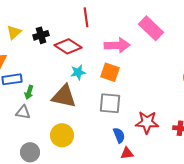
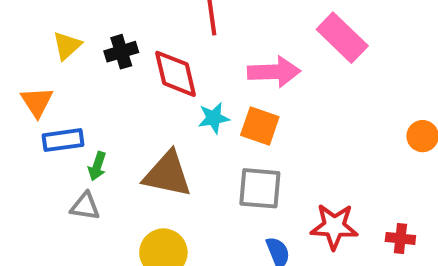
red diamond: (68, 46) -> (175, 74), turned 44
cyan star: (78, 72) -> (214, 118), moved

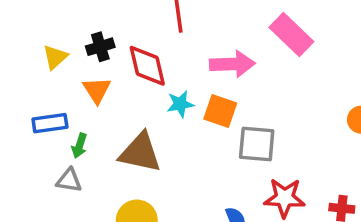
yellow triangle: (67, 46) -> (55, 57), moved
orange triangle: (37, 102) -> (97, 90), moved
gray square: (260, 188) -> (257, 144), moved

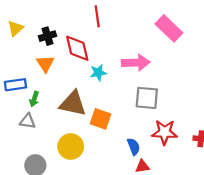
yellow triangle: (55, 57) -> (15, 28), moved
pink arrow: (232, 64) -> (136, 63), moved
orange square: (220, 111) -> (100, 119), moved

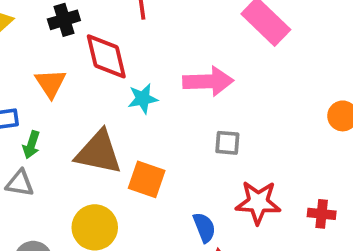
black cross: (47, 36) -> (64, 20), moved
gray square: (147, 98) -> (227, 143), size x0.6

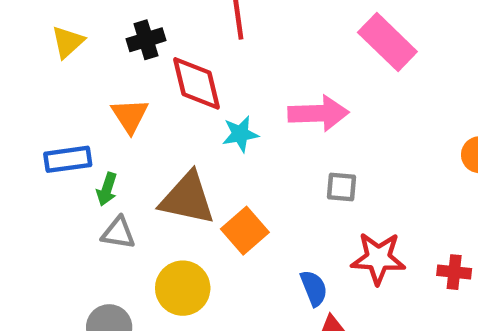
orange square: (147, 179) -> (245, 231), turned 30
gray triangle: (20, 183) -> (118, 233), moved

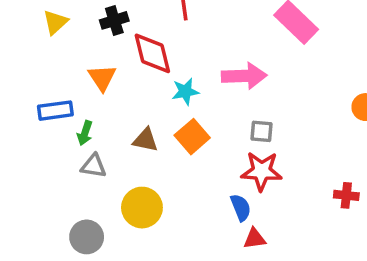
brown triangle: (187, 198) -> (145, 140), size x0.6
orange square: (245, 231) -> (192, 137), moved
red star: (378, 258) -> (261, 171), moved

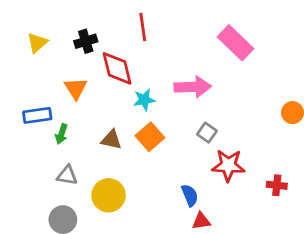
gray square: (261, 131) -> (207, 133), turned 30
gray triangle: (94, 166) -> (67, 175), moved
red star: (261, 171) -> (228, 165), moved

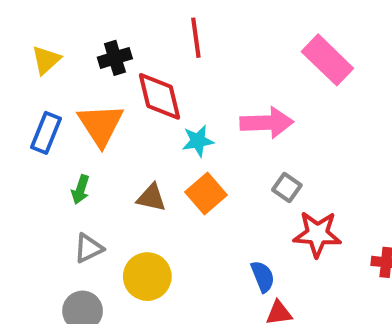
orange triangle: (76, 88) -> (101, 125), size x1.4
blue rectangle: (37, 115) -> (46, 133), moved, turned -60
gray triangle: (67, 175) -> (89, 248), turned -35

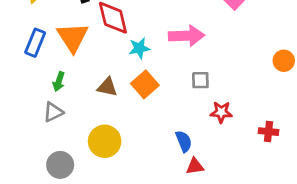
gray square: (287, 187) -> (200, 80), turned -36
red star: (317, 234) -> (221, 112), size x0.7
gray triangle: (89, 248) -> (53, 112), moved

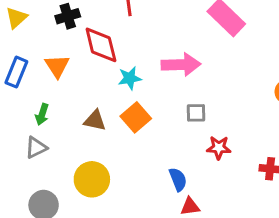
orange triangle: (73, 37) -> (57, 66), size x0.7

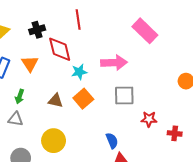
gray square: (196, 113) -> (124, 95), size x1.5
gray triangle: (36, 148) -> (16, 119), turned 35
red star: (219, 148) -> (149, 119), moved

